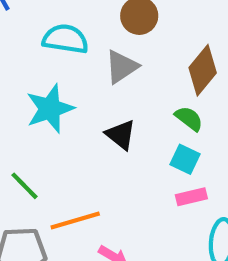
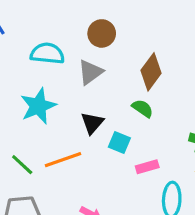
black triangle: (121, 135) -> (92, 123), turned 35
cyan square: (185, 159) -> (119, 143), moved
orange line: (75, 220) -> (63, 160), moved

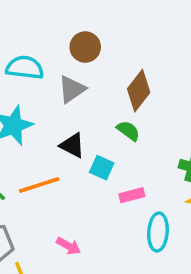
black triangle: (92, 123) -> (72, 145), turned -45

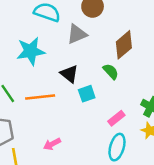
cyan square: (102, 168) -> (87, 94), turned 35
pink rectangle: (132, 195) -> (116, 118), moved, turned -35
pink arrow: (69, 246) -> (52, 144), turned 112

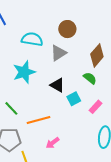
orange line: (40, 97) -> (39, 120), moved
pink rectangle: (116, 118) -> (96, 107), moved

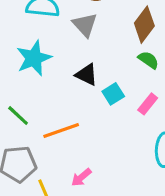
gray triangle: (59, 53) -> (85, 25), turned -36
green semicircle: (90, 78) -> (148, 60), moved
pink arrow: (53, 143) -> (81, 177), moved

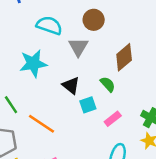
green semicircle: (148, 60) -> (108, 84), moved
orange line: (61, 130) -> (41, 124), turned 40

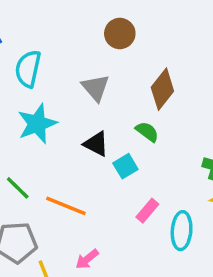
brown circle: (94, 20) -> (120, 33), moved
cyan semicircle: (49, 25) -> (28, 69), moved, turned -85
pink rectangle: (113, 119) -> (147, 211), moved

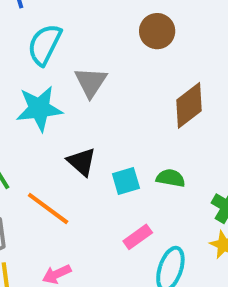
gray triangle: (96, 88) -> (91, 82), moved
green semicircle: (147, 132) -> (171, 178), moved, turned -40
black triangle: (96, 144) -> (82, 162), moved

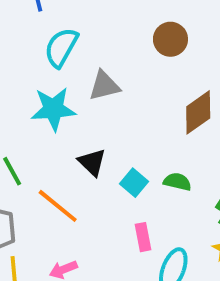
gray triangle: (91, 82) -> (104, 86), turned 40
cyan square: (126, 181) -> (134, 183), turned -36
pink rectangle: (138, 237) -> (143, 237), turned -68

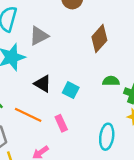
green semicircle: (177, 182) -> (111, 81), moved
pink rectangle: (143, 237) -> (61, 123), moved

